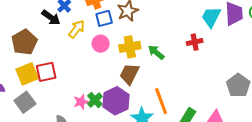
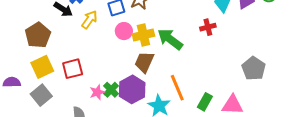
pink circle: (101, 44) -> (124, 31), moved
green arrow: (156, 52) -> (170, 39), size x1.5
red square: (46, 72) -> (73, 69), moved

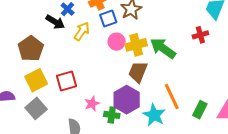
green cross: (111, 90) -> (112, 115), moved, turned -35

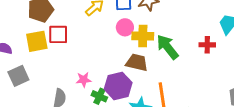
brown trapezoid: (138, 72) -> (137, 62), turned 65
red square: (67, 81) -> (58, 34), moved
gray square: (36, 108) -> (18, 76), moved

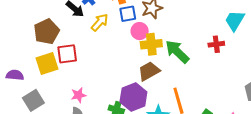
pink circle: (125, 27) -> (140, 31), moved
brown trapezoid: (137, 62) -> (149, 71), turned -35
pink star: (84, 80) -> (79, 95), moved

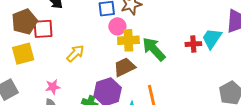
cyan trapezoid: (235, 21) -> (212, 38), moved
yellow arrow: (100, 22) -> (75, 53), moved
red square: (67, 54) -> (43, 29), moved

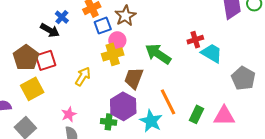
cyan trapezoid: (212, 38) -> (212, 53), moved, turned 100
yellow cross: (128, 40) -> (113, 54), moved
brown trapezoid: (124, 67) -> (134, 78), turned -30

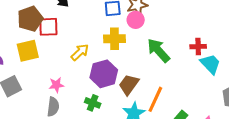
pink circle: (117, 40) -> (136, 20), moved
brown trapezoid: (134, 78) -> (129, 85), moved
orange line: (168, 102) -> (155, 99), turned 36
purple hexagon: (123, 106) -> (104, 74), moved

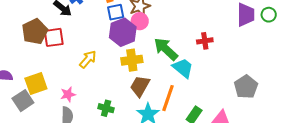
yellow cross: (114, 39) -> (132, 60), moved
yellow square: (28, 51) -> (36, 83), moved
cyan trapezoid: (210, 64) -> (183, 68), moved
purple hexagon: (104, 74) -> (123, 32), moved

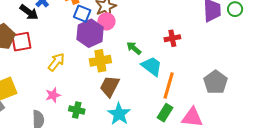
blue square: (116, 12) -> (82, 14), turned 36
green arrow: (166, 49) -> (134, 48), size x0.6
pink star: (68, 94) -> (53, 95), moved
orange line: (168, 98) -> (169, 85), moved

